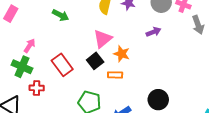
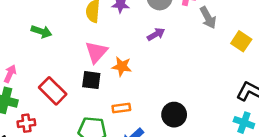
black square: (95, 61) -> (91, 80), turned -35
orange rectangle: (115, 75) -> (121, 108), moved

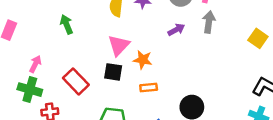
gray arrow: (208, 18) -> (209, 22), moved, turned -145
green arrow: (41, 32) -> (67, 24), turned -132
orange rectangle: (121, 108) -> (149, 88), moved

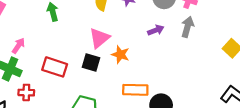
red rectangle: (76, 81) -> (55, 67), turned -35
orange rectangle: (149, 88) -> (135, 90), moved, size x1.5

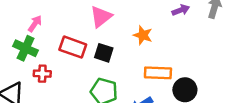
pink triangle: (99, 38) -> (101, 17), moved
black square: (91, 63) -> (104, 53), moved

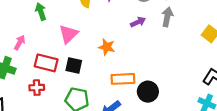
pink arrow: (35, 24) -> (20, 43), moved
red cross: (42, 74) -> (37, 88), moved

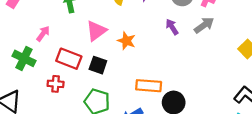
gray arrow: (167, 17) -> (204, 25), turned 36
purple arrow: (138, 22) -> (172, 27), turned -104
orange star: (107, 47) -> (126, 41), moved

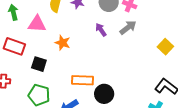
pink triangle: (96, 31) -> (37, 24), moved, turned 42
red rectangle: (69, 59) -> (14, 46), moved

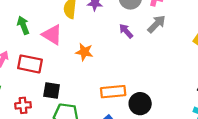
pink triangle: (37, 24) -> (52, 35), turned 36
black square: (39, 64) -> (52, 91), moved

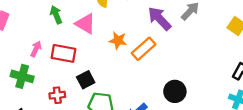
purple arrow: (126, 31) -> (159, 19), size x1.6
black square: (52, 91) -> (86, 80), turned -36
orange rectangle: (113, 92) -> (144, 49), moved, turned -35

